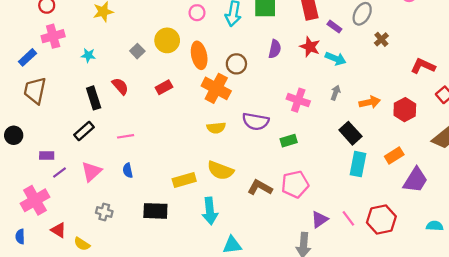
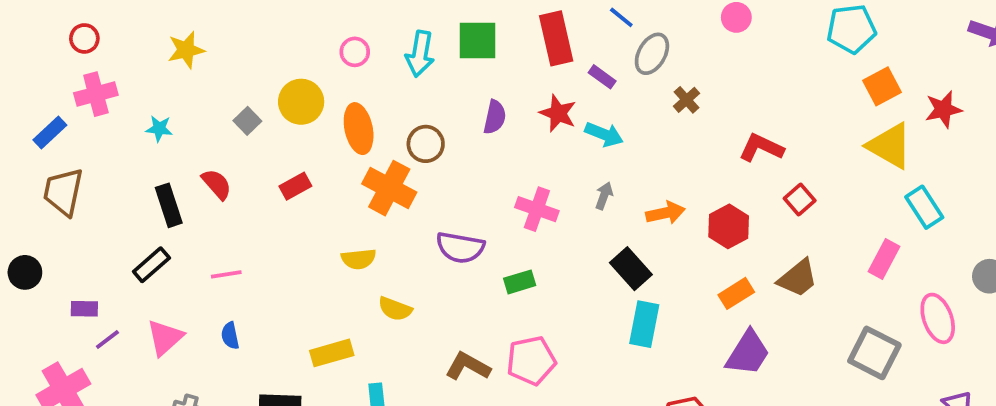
yellow semicircle: (216, 128) -> (359, 259), moved
orange rectangle: (394, 156) -> (736, 293), moved
yellow semicircle: (220, 170) -> (395, 309), moved, size x0.7

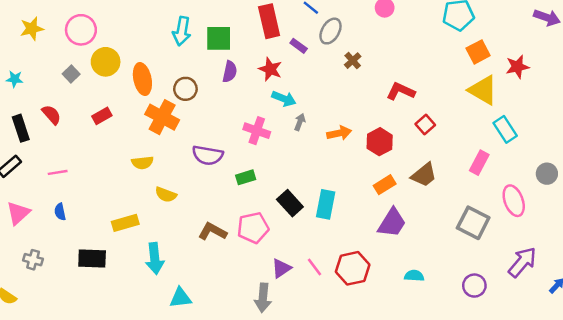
green square: (477, 40) -> (219, 38), moved
pink circle: (355, 52) -> (81, 30), moved, size x1.6
cyan arrow: (604, 134) -> (284, 99), moved
black rectangle: (631, 269) -> (290, 203), moved

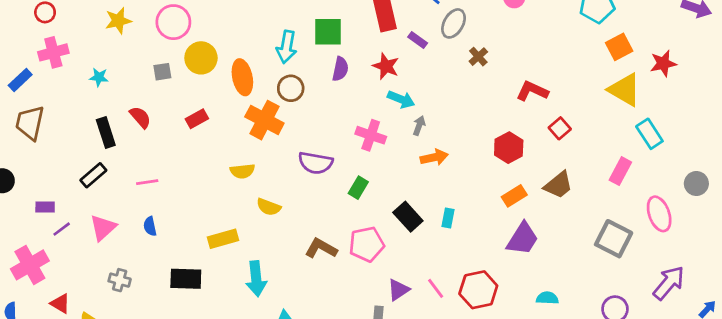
cyan arrow: (182, 31) -> (287, 47), moved
gray square: (71, 74) -> (162, 72), turned 35
orange arrow: (339, 133) -> (434, 157), moved
green rectangle: (246, 177) -> (358, 188), turned -42
cyan rectangle: (326, 204) -> (448, 218), size x0.6

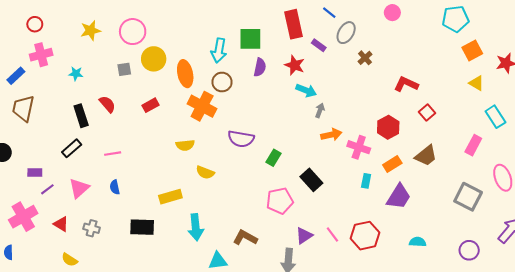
yellow triangle: (625, 90) -> (476, 83), size x0.6
pink cross: (371, 135) -> (359, 147), moved
cyan rectangle: (448, 218) -> (366, 181), moved
brown L-shape: (321, 248) -> (245, 238), moved
red triangle: (60, 304) -> (61, 224), moved

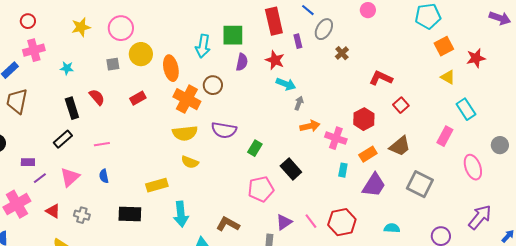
purple rectangle: (319, 45) -> (298, 41), turned 40
brown circle: (222, 82) -> (213, 85), moved
yellow semicircle: (185, 145) -> (185, 133), moved, size x1.4
gray square: (468, 197) -> (420, 184), moved

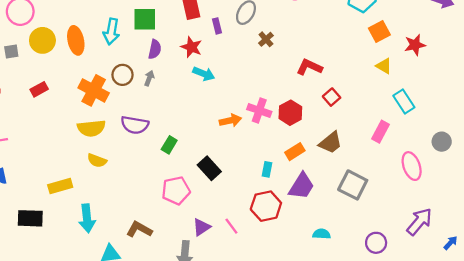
orange ellipse: (171, 68) -> (76, 40), moved
gray arrow: (299, 103) -> (149, 78), moved
pink cross: (336, 138) -> (259, 110), moved
red hexagon: (342, 222) -> (266, 206), moved

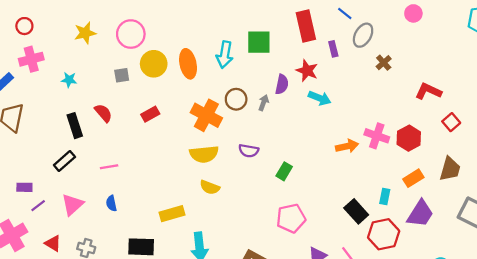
purple semicircle: (155, 49) -> (282, 84), moved
purple semicircle: (135, 125) -> (249, 151), size x0.7
brown trapezoid: (330, 143) -> (450, 169), turned -35
black rectangle: (209, 168) -> (356, 211), moved

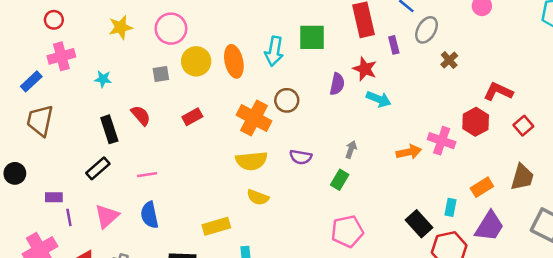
gray arrow: (264, 103) -> (351, 149), moved
red hexagon: (409, 138) -> (476, 122), moved
blue semicircle: (111, 203) -> (150, 215), size x1.5
purple line: (38, 206) -> (69, 217), turned -63

